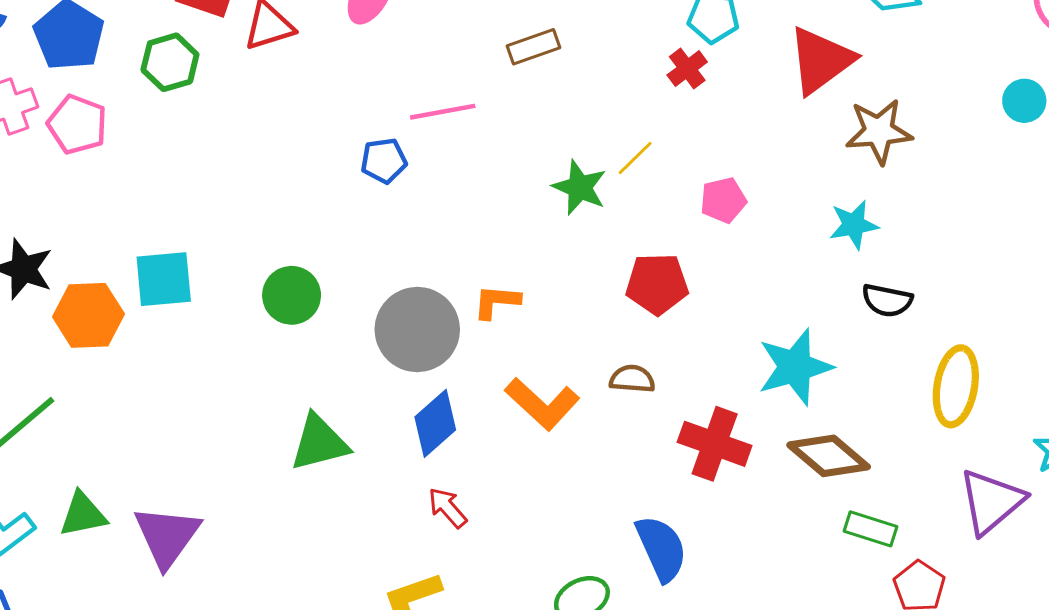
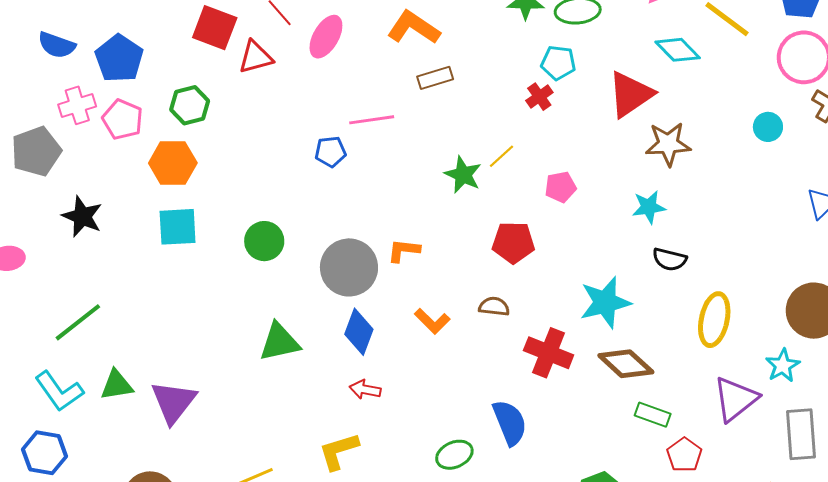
green hexagon: (170, 62) -> (190, 105), moved
orange hexagon: (88, 315) -> (173, 163), moved
orange L-shape: (542, 404) -> (432, 321), size x0.7
blue diamond: (435, 423) -> (359, 332), turned -30
red arrow: (447, 508) -> (365, 390), turned -40

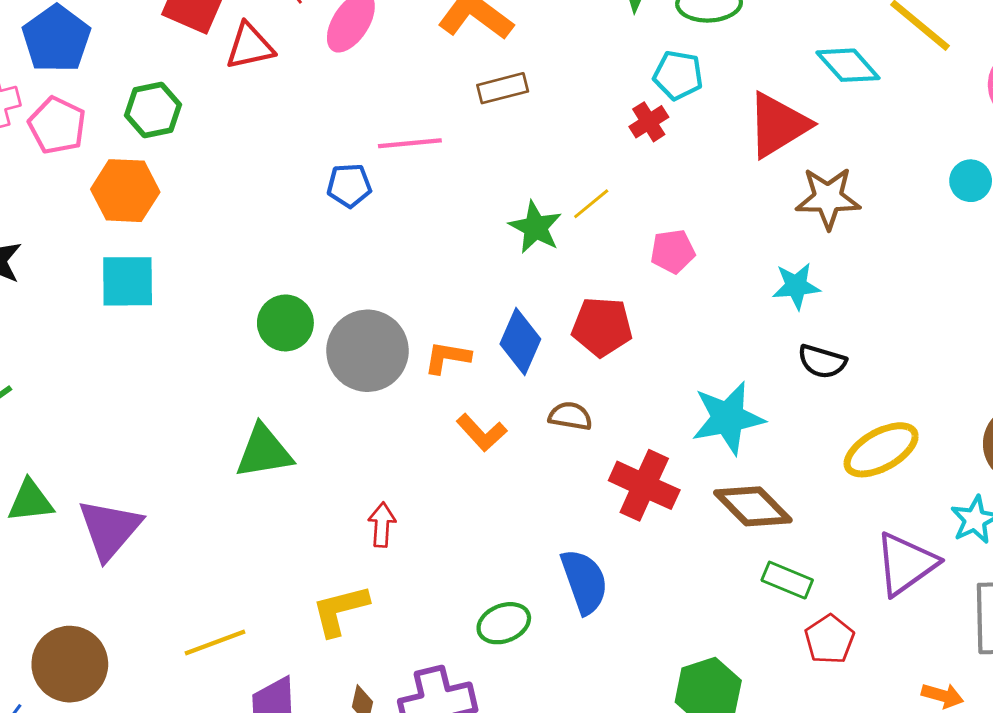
green circle: (264, 241) -> (285, 323), moved
orange L-shape: (404, 250) -> (447, 357), moved
yellow ellipse: (714, 320) -> (881, 450), turned 46
blue diamond: (359, 332) -> (520, 342), moved
red arrow: (365, 390) -> (382, 525), turned 80

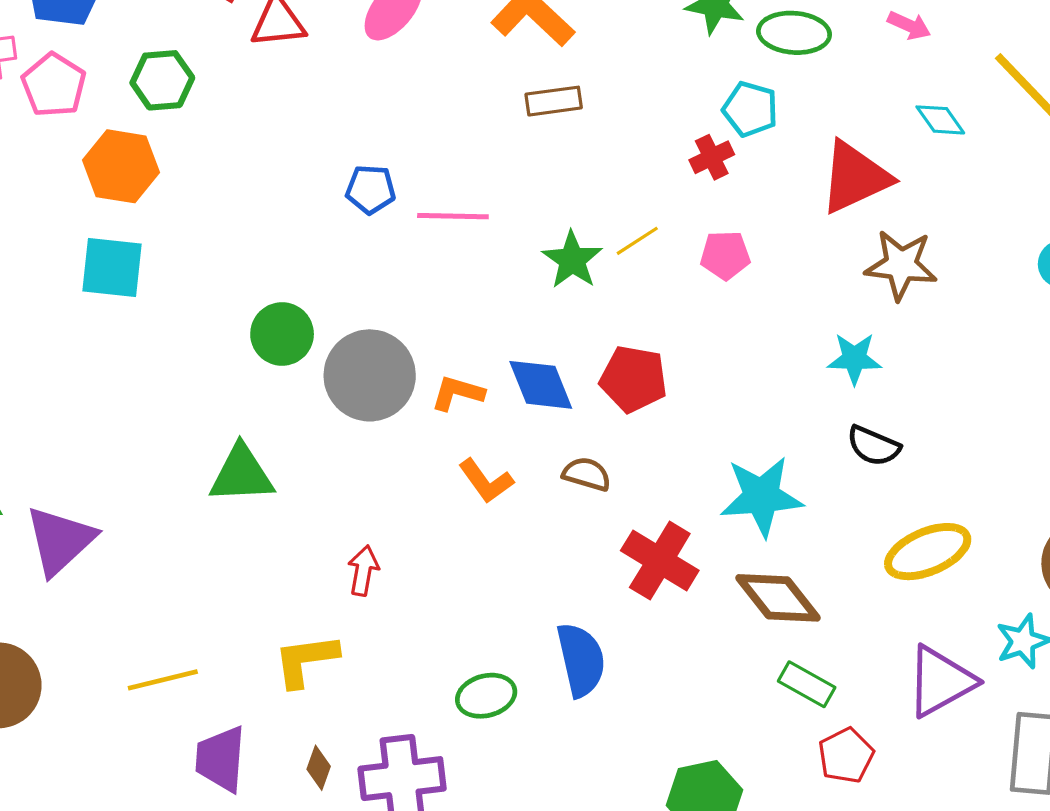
cyan diamond: (848, 65) -> (940, 120), size x0.7
pink line: (410, 143) -> (453, 216), moved
pink pentagon: (673, 251) -> (725, 255), moved
blue diamond: (520, 342) -> (541, 385), turned -52

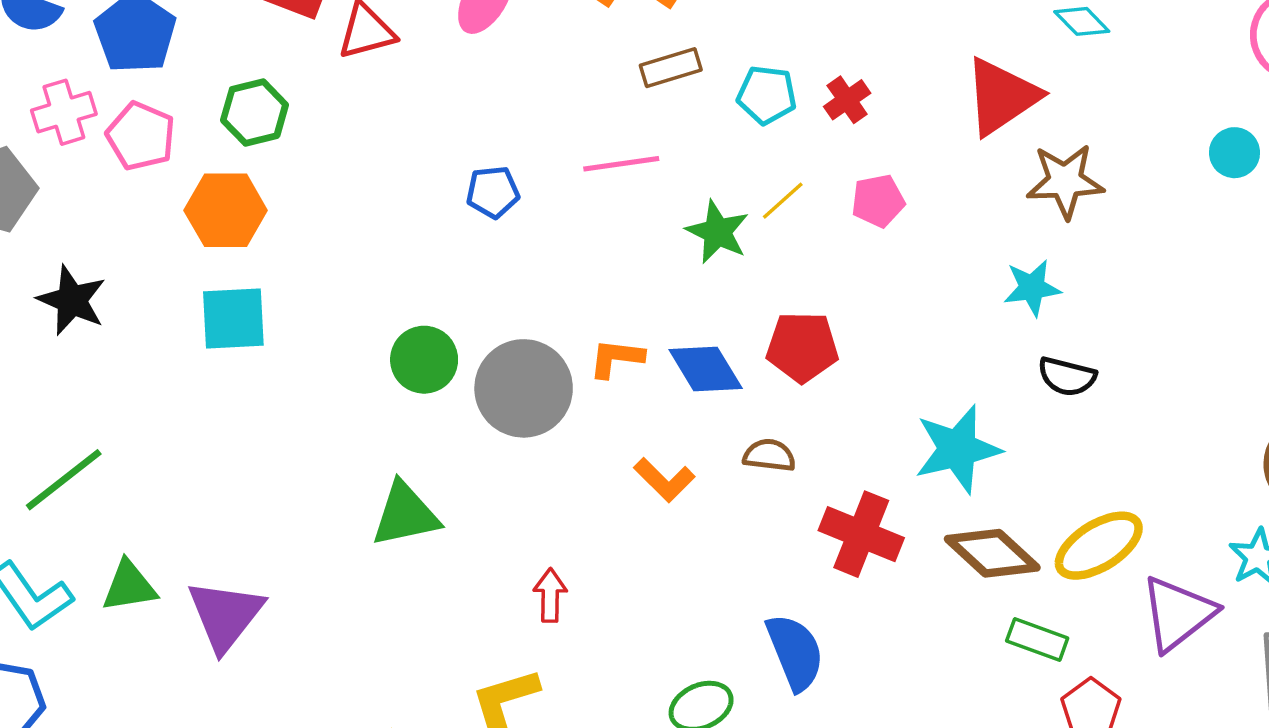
cyan pentagon: (750, 109) -> (767, 95), moved
pink line: (453, 216) -> (621, 164), moved
orange L-shape: (457, 393) -> (616, 358), moved
yellow ellipse: (928, 552) -> (1099, 546), moved

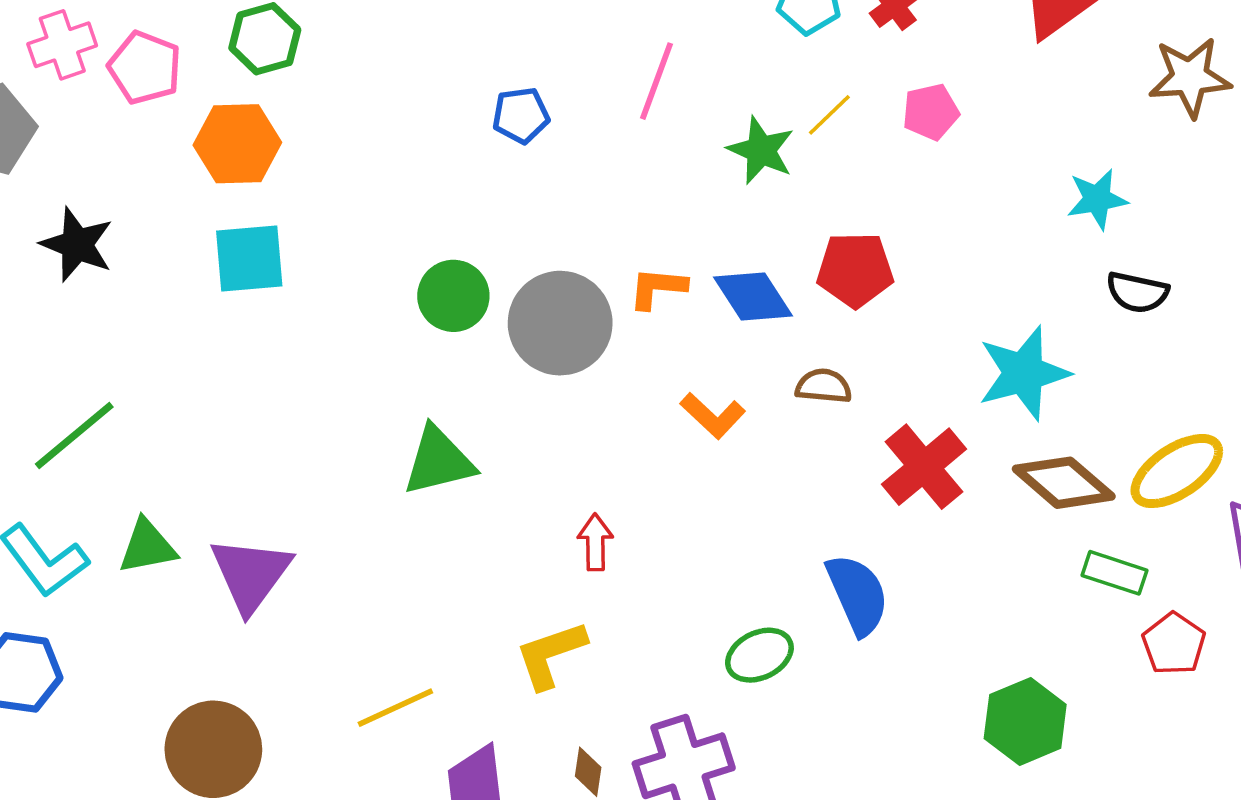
pink line: (621, 164) -> (657, 81), turned -60
brown star: (1065, 181) -> (1190, 77), moved
red cross: (861, 534) -> (924, 467), turned 30

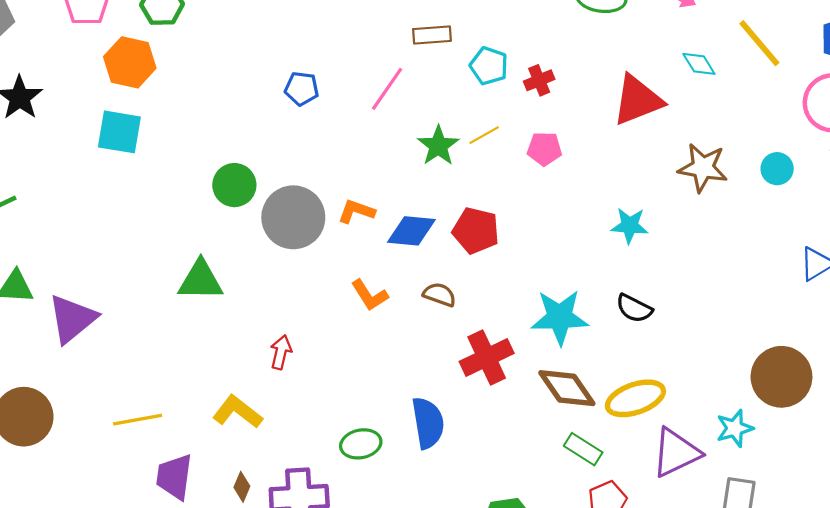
black semicircle: (1137, 292) -> (634, 308), moved
blue diamond: (753, 296) -> (411, 231), turned -66
yellow L-shape: (551, 655) -> (237, 412), turned 42

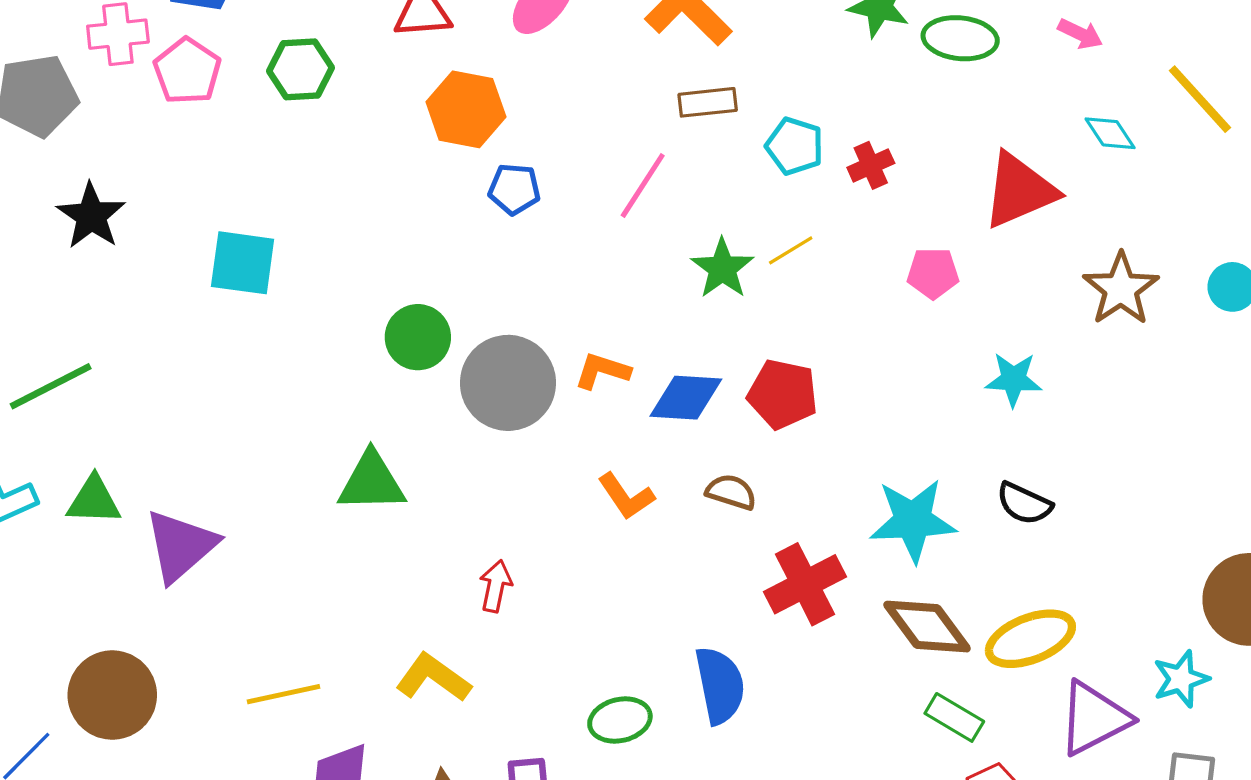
orange hexagon: (130, 62) -> (466, 109), moved
pink pentagon: (544, 149) -> (933, 273), moved
brown star: (703, 168) -> (1121, 289), turned 30

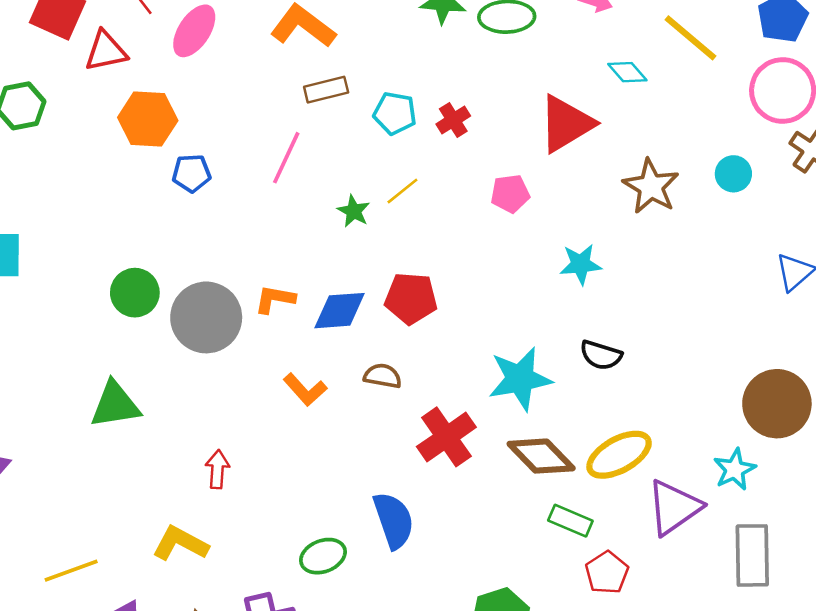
green star: (722, 268) -> (354, 211), size x0.7

